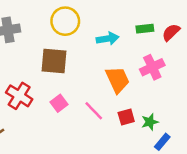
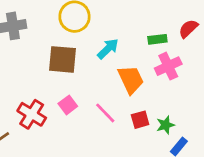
green rectangle: (145, 29) -> (157, 39), moved
cyan arrow: (108, 39) -> (108, 49), moved, turned -35
red cross: (19, 96) -> (32, 114), moved

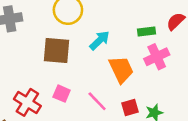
pink square: (68, 105) -> (62, 94), turned -30

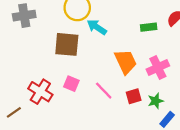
cyan arrow: (100, 40) -> (97, 27), moved, turned -102
pink cross: (157, 57) -> (158, 67), moved

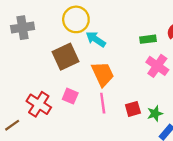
brown square: (67, 44) -> (66, 57), turned -30
orange trapezoid: (126, 62) -> (103, 74), moved
pink cross: (158, 67) -> (157, 66), moved, turned -30
pink line: (104, 91) -> (103, 103), turned 36

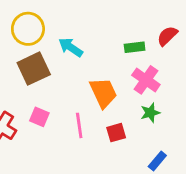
yellow circle: (76, 19) -> (28, 29), moved
orange trapezoid: (103, 74) -> (103, 93), moved
green star: (155, 114) -> (150, 113), moved

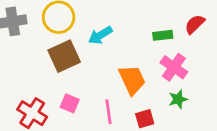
cyan arrow: (71, 47) -> (100, 35), turned -65

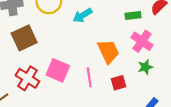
brown square: (64, 56) -> (24, 38), moved
pink square: (70, 103) -> (58, 70), size x1.5

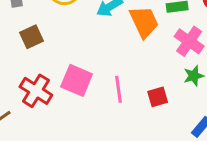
brown square: (24, 38) -> (31, 37), size x0.7
orange trapezoid: (108, 51) -> (144, 22), moved

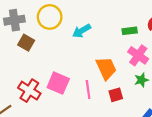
orange trapezoid: (144, 22) -> (106, 68), moved
brown square: (31, 37) -> (26, 43), moved, turned -35

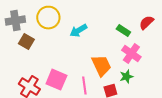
green rectangle: (130, 31) -> (123, 31), turned 40
green star: (141, 80) -> (126, 77), moved

